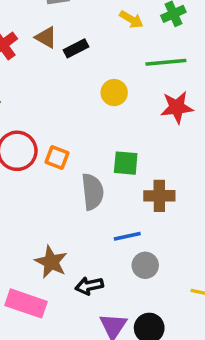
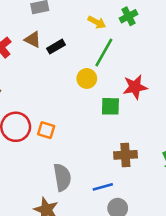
green line: (166, 62) -> (104, 52), moved, turned -52
green square: (126, 163) -> (110, 106), moved
gray semicircle: (92, 192) -> (62, 177), moved

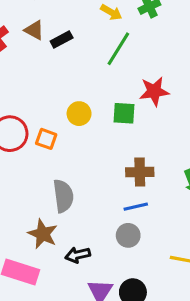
yellow circle: (87, 78) -> (79, 114), moved
blue line: (103, 187) -> (136, 207), moved

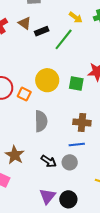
green line: (118, 49) -> (64, 39), moved
yellow circle: (79, 114) -> (47, 80), size x1.5
gray semicircle: (63, 196) -> (41, 121), moved
black arrow: (78, 255) -> (49, 161), moved, turned -140

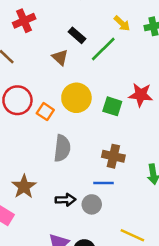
brown triangle: (25, 23) -> (60, 57), moved
black rectangle: (42, 31) -> (77, 35), turned 56
black arrow: (49, 161) -> (66, 200), turned -42

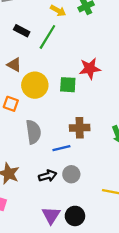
brown triangle: (60, 57) -> (14, 65), moved
blue line: (103, 183) -> (61, 148), moved

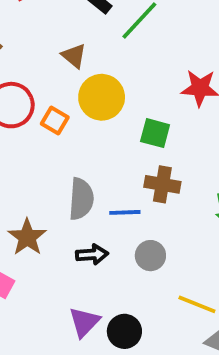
green square: (68, 85) -> (155, 133), moved
gray semicircle: (33, 132) -> (81, 199), moved
gray circle: (71, 174) -> (150, 256), moved

